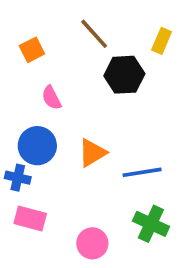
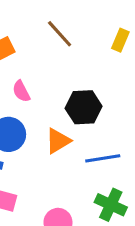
black hexagon: (124, 75) -> (84, 107), moved

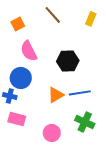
pink semicircle: (21, 91) -> (29, 51), size x1.5
orange triangle: (58, 141) -> (56, 95), moved

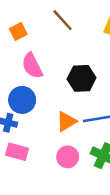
pink circle: (52, 133) -> (68, 157), moved

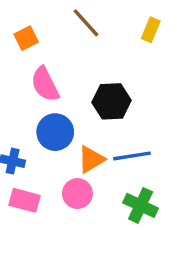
blue circle: (22, 100) -> (55, 132), moved
pink circle: (68, 157) -> (77, 194), moved

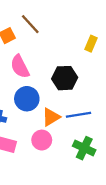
brown line: (86, 23) -> (30, 24), moved
yellow rectangle: (151, 30) -> (91, 44), moved

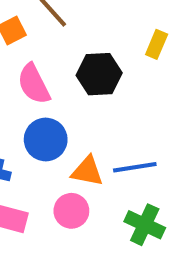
black hexagon: (65, 78) -> (99, 74), moved
orange triangle: (51, 117) -> (87, 171), turned 42

